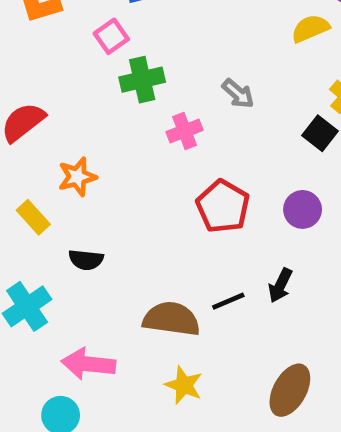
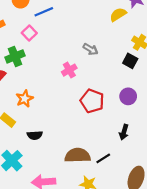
green cross: (142, 80) -> (15, 56), moved
black line: (228, 301) -> (103, 158), moved

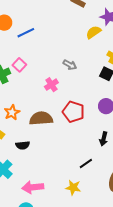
pink square: (29, 33) -> (19, 65), moved
brown semicircle: (78, 155) -> (41, 118), moved

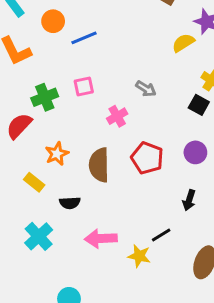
pink square: (19, 65) -> (84, 87), moved, turned 32
brown semicircle: (41, 118) -> (99, 165), turned -90
pink arrow: (33, 187) -> (101, 239), moved
yellow star: (73, 188) -> (139, 256), moved

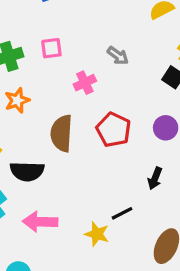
orange star: (57, 154) -> (17, 100), moved
black semicircle: (70, 203) -> (27, 171), size x1.5
pink arrow: (101, 239) -> (40, 222), moved

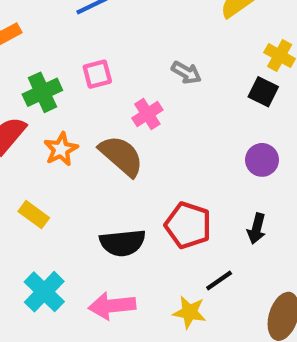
red pentagon: (114, 130) -> (188, 225), moved
brown semicircle: (62, 133) -> (121, 156), moved, turned 135
black semicircle: (27, 171) -> (123, 243), moved

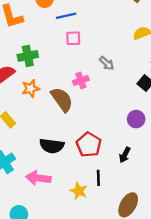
pink square: (97, 74) -> (73, 38), moved
black line: (219, 281) -> (98, 178), turned -70

